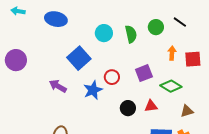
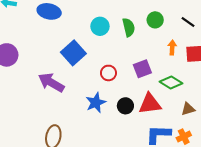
black line: (180, 22) -> (188, 22), moved
purple arrow: (58, 86) -> (51, 82), size x1.4
blue star: (93, 90) -> (96, 103), moved
red triangle: (151, 106) -> (150, 104), size x1.6

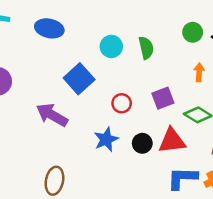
green circle: (155, 20) -> (193, 32), moved

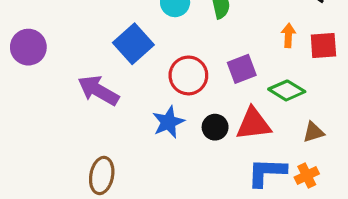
red circle: (122, 103) -> (188, 75), size x1.5

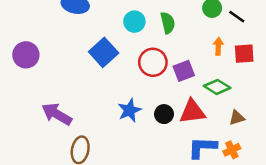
red circle: (188, 75) -> (153, 62), moved
purple arrow: (98, 90) -> (57, 114), moved

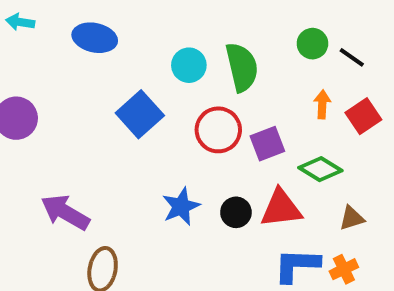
green semicircle: (168, 23) -> (242, 67), size x1.4
red square: (244, 54) -> (363, 116), turned -30

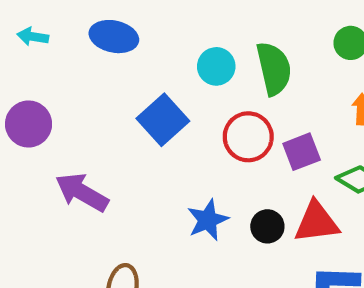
cyan arrow: (20, 22) -> (33, 37), moved
purple arrow: (65, 212) -> (82, 192), moved

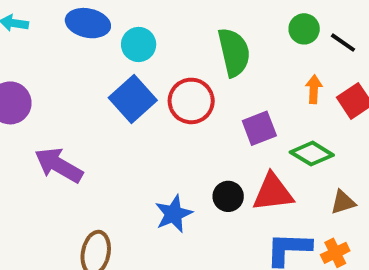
cyan circle: (216, 66) -> (139, 44), moved
red circle: (248, 137) -> (191, 101), moved
blue star: (208, 220) -> (174, 214), moved

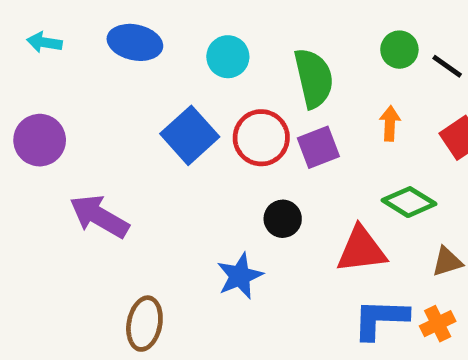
cyan circle: (139, 44) -> (228, 57), moved
orange arrow: (314, 89) -> (390, 123), moved
purple square: (259, 128) -> (318, 147), moved
black circle: (228, 196) -> (283, 219), moved

